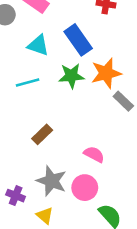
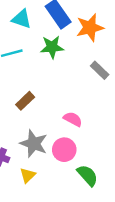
orange star: (106, 73) -> (90, 28), moved
yellow triangle: (45, 216) -> (28, 175), turned 35

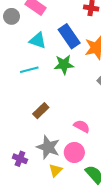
yellow triangle: (28, 175) -> (55, 170), moved

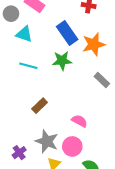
cyan triangle: (38, 40) -> (24, 34), moved
cyan line: (29, 70) -> (28, 66), turned 30
purple cross: (20, 159) -> (19, 153), turned 32

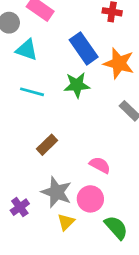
orange star: (94, 44) -> (119, 63), turned 30

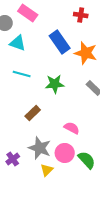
green star: (77, 85) -> (55, 84), moved
green semicircle: (116, 227) -> (87, 160), moved

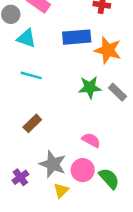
blue rectangle: (60, 42) -> (77, 37), turned -60
green star: (55, 84) -> (90, 87), moved
brown rectangle: (33, 113) -> (32, 123), moved

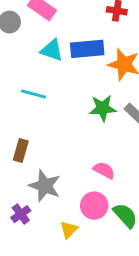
cyan triangle: (26, 38) -> (52, 50), moved
brown rectangle: (32, 123) -> (21, 151), moved, turned -30
gray star: (53, 164) -> (45, 186), moved

